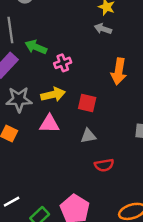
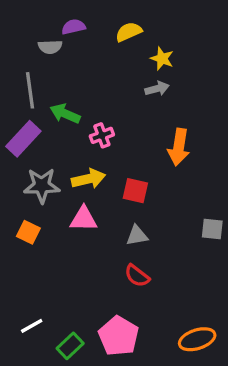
gray arrow: (103, 29) -> (157, 89), turned 147
red semicircle: (104, 165) -> (137, 276), moved, turned 48

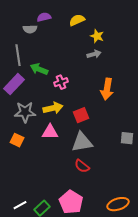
red square: (135, 191) -> (81, 115), turned -35
gray triangle: (137, 236) -> (82, 142), size x1.6
white line: (32, 326) -> (20, 205), moved

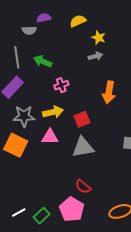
green arrow: (39, 69) -> (43, 61), moved
orange square: (17, 140) -> (16, 145), size x1.6
red semicircle: (82, 166) -> (83, 187), moved

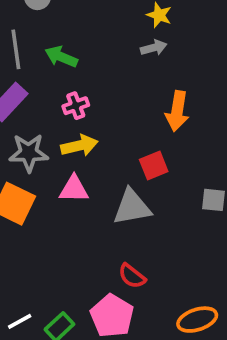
pink cross: (61, 85) -> (76, 106), moved
red square: (82, 119) -> (154, 165), moved

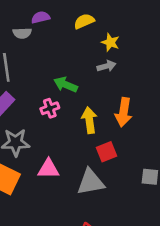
green arrow: (61, 57) -> (66, 85), moved
yellow arrow: (79, 146) -> (89, 120), moved, turned -85

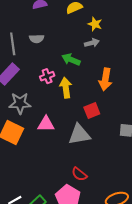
gray semicircle: (22, 33) -> (37, 39), moved
green arrow: (66, 85) -> (71, 60), moved
yellow arrow: (89, 120) -> (66, 88), moved

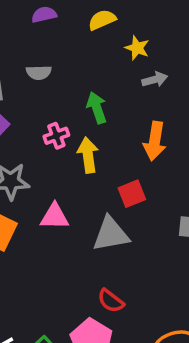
gray arrow: (92, 43) -> (155, 80), moved
green arrow: (71, 60) -> (97, 108), turned 48

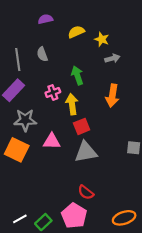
yellow semicircle: (102, 20) -> (76, 32), moved
gray semicircle: (39, 73) -> (42, 54), turned 72
red square: (132, 194) -> (82, 126), moved

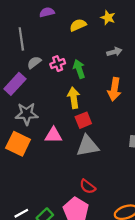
yellow star: (102, 39) -> (108, 18), moved
gray semicircle: (42, 54) -> (34, 62), moved, turned 72
gray line: (18, 60) -> (21, 39), moved
pink cross: (53, 92) -> (58, 64), moved

